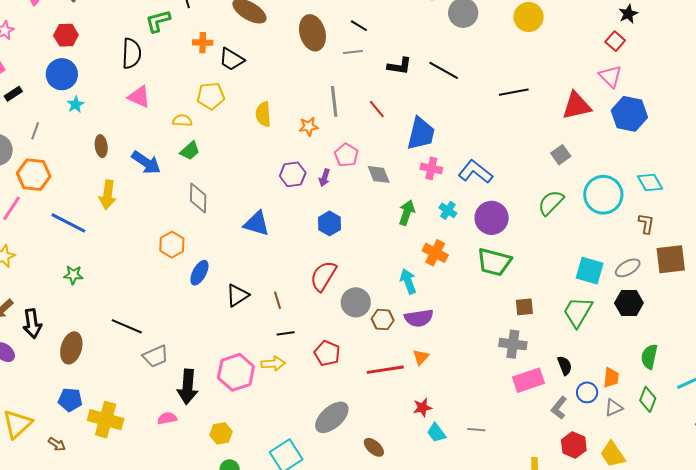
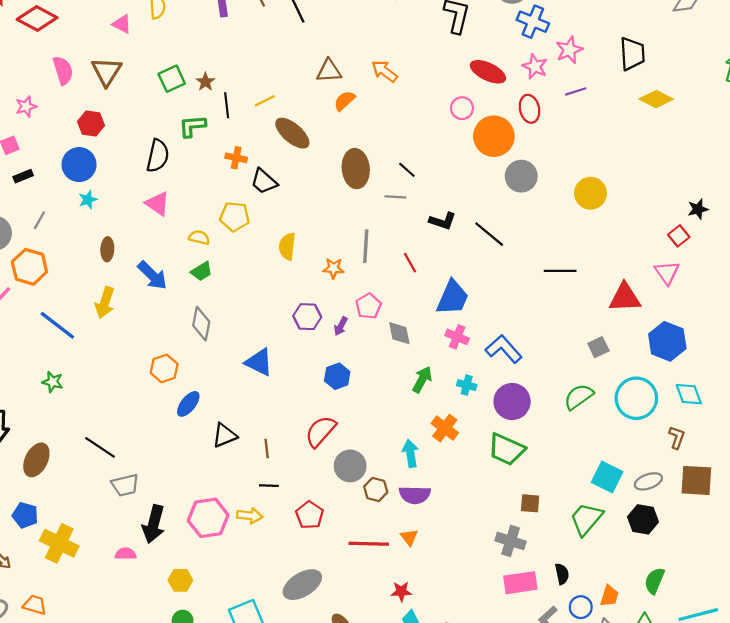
blue hexagon: (629, 114) -> (667, 341), moved
cyan cross: (448, 210) -> (467, 385), turned -30
orange triangle: (421, 357) -> (409, 537), turned -30

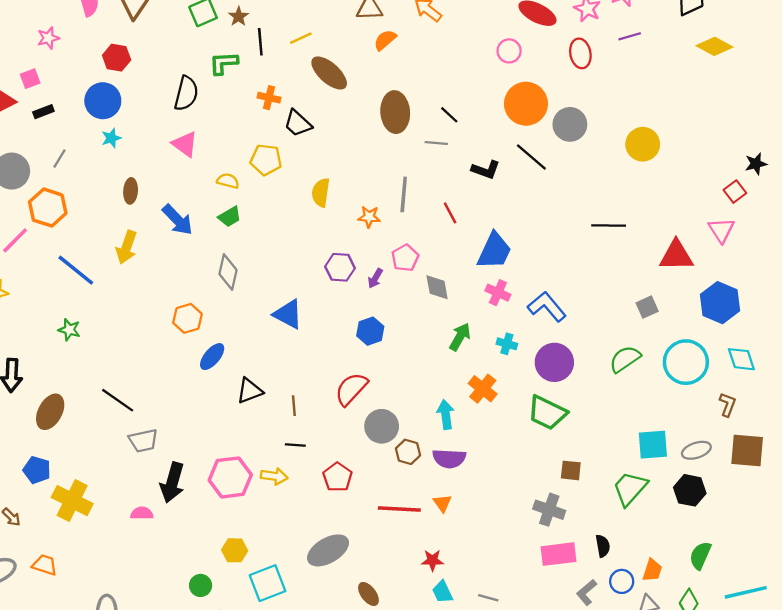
orange circle: (494, 136) -> (526, 104), moved
black line: (489, 234) -> (531, 157), moved
cyan square: (607, 477) -> (653, 445), turned -32
yellow hexagon: (180, 580) -> (235, 550), moved

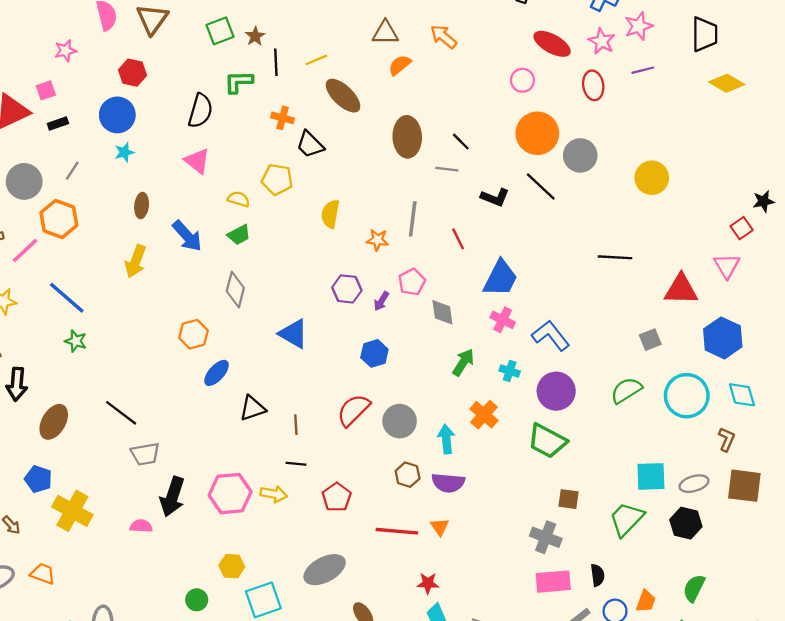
blue line: (76, 270) -> (67, 298), moved
gray circle: (382, 426) -> (400, 421), moved

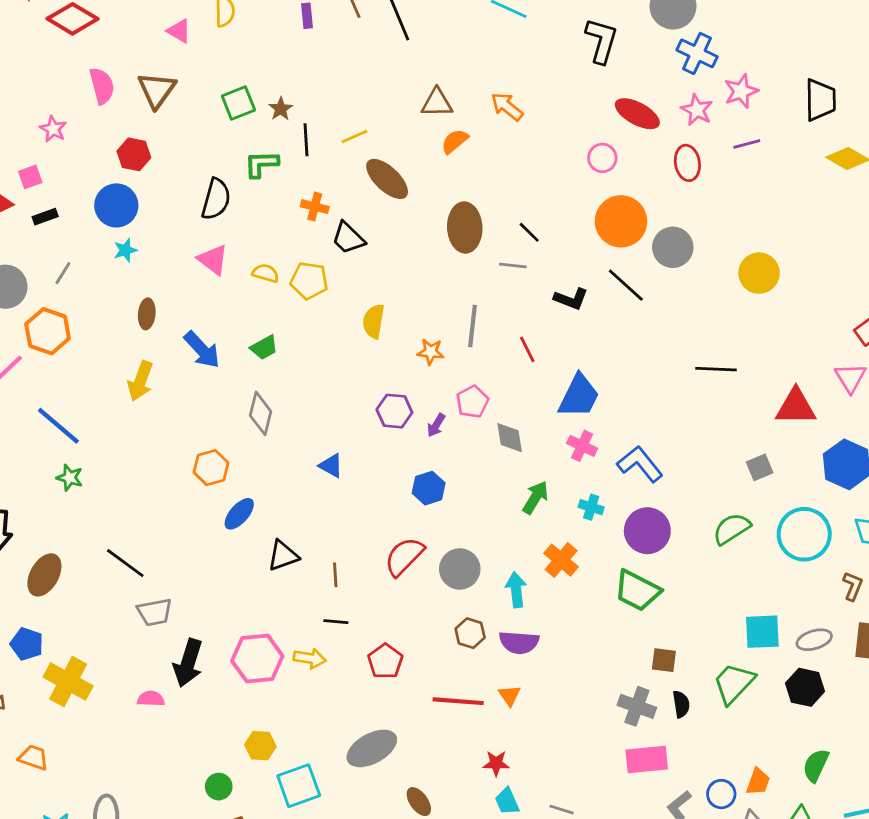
pink star: (65, 51) -> (53, 129), turned -30
yellow semicircle: (239, 199) -> (266, 273), moved
blue triangle: (293, 334) -> (331, 466), size x0.7
black semicircle: (597, 575) -> (681, 704), moved

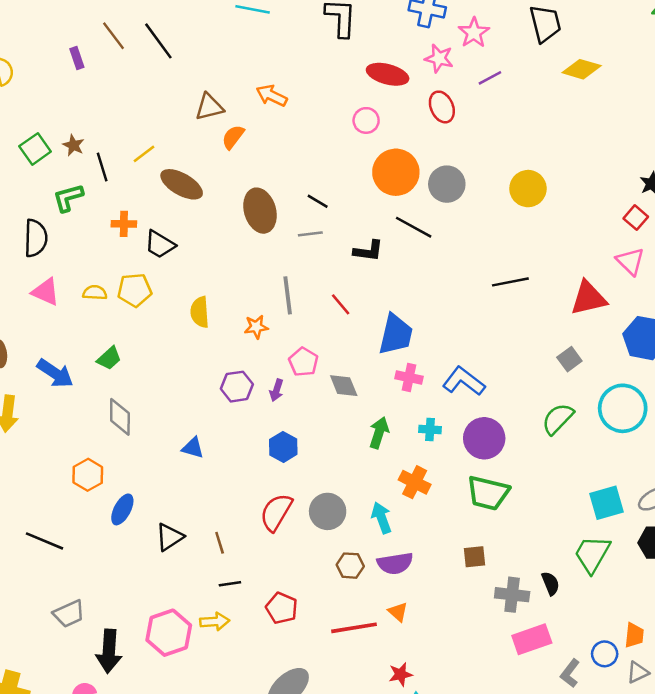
black line: (125, 563) -> (44, 541), moved
brown square: (664, 660) -> (474, 557), moved

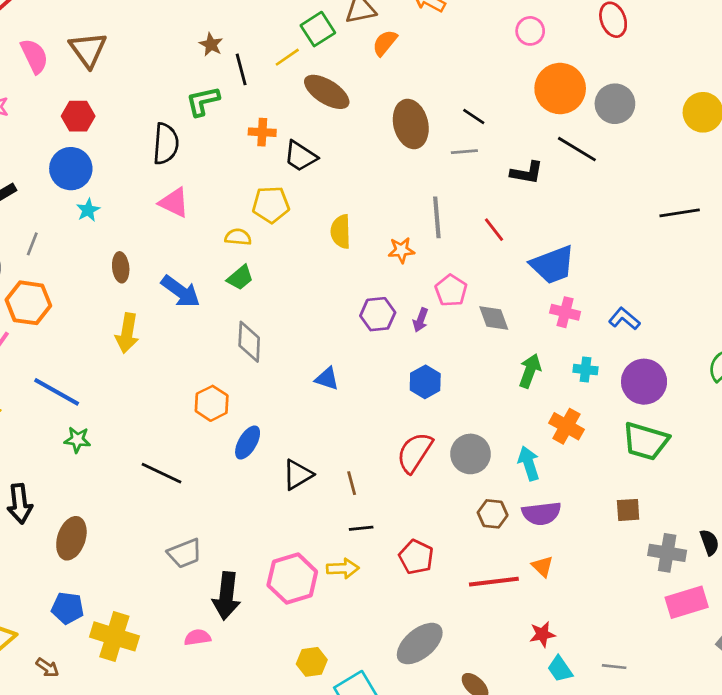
green square: (35, 149) -> (318, 29), moved
yellow semicircle: (95, 293) -> (238, 237), moved
blue trapezoid: (396, 334) -> (553, 265), turned 54
blue L-shape: (464, 381) -> (624, 319), size x0.7

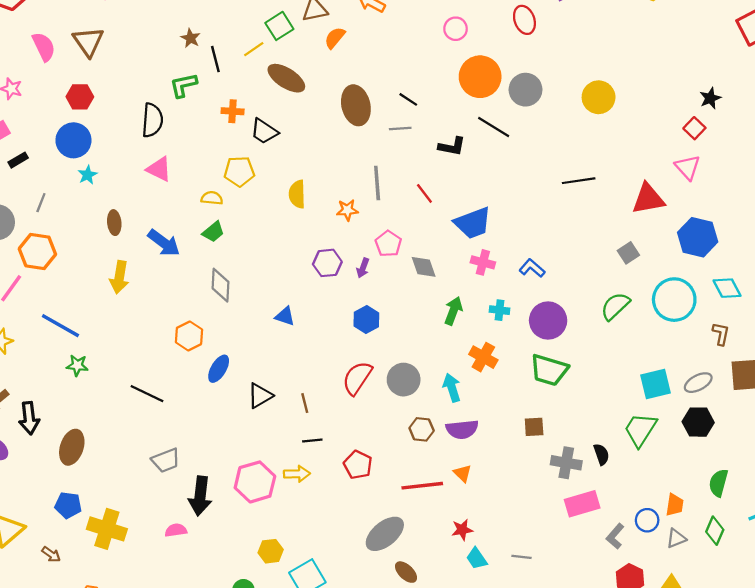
gray ellipse: (420, 644) -> (385, 534), moved

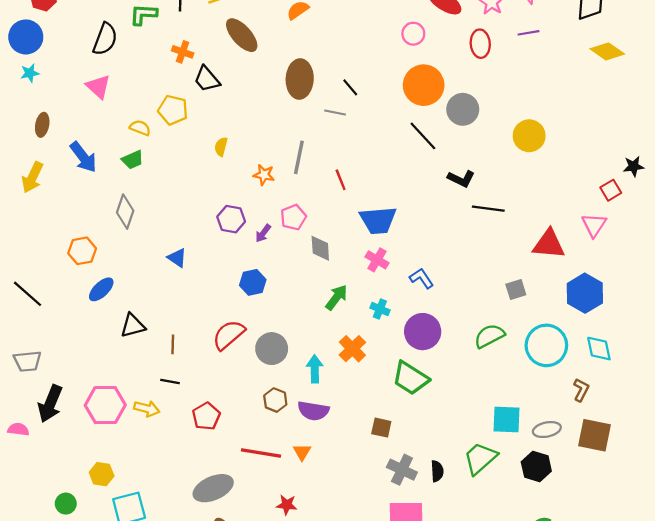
black L-shape: (452, 146) -> (461, 179), moved
yellow semicircle: (297, 194) -> (221, 147), size x0.7

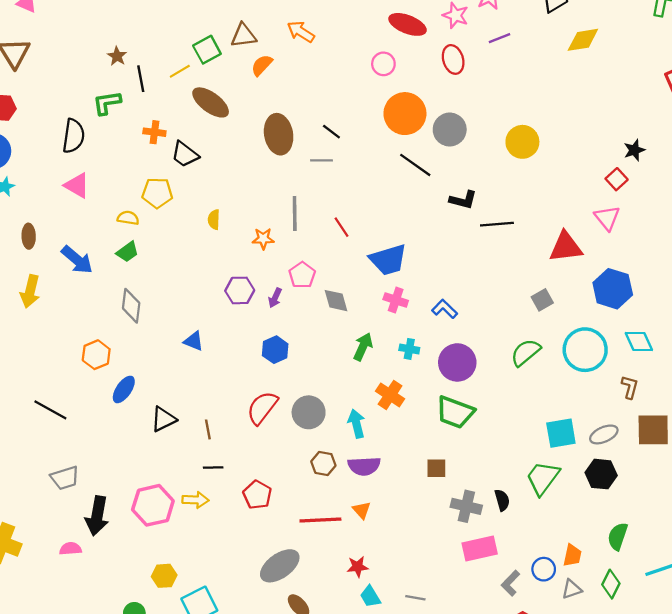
yellow diamond: (607, 51) -> (583, 40), turned -32

